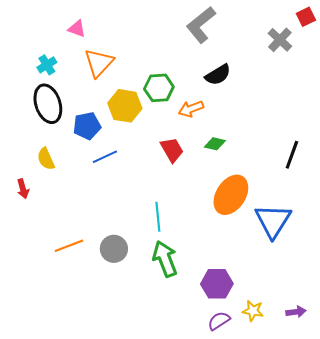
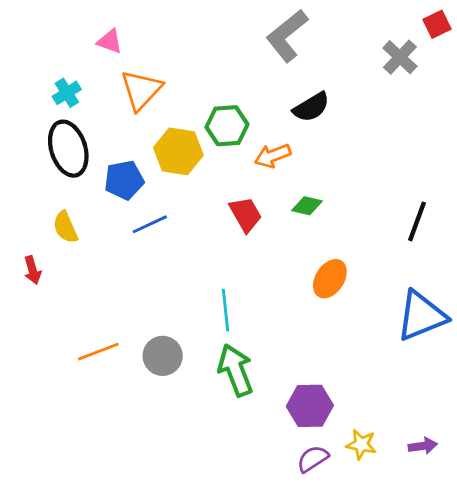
orange ellipse: (231, 195) -> (330, 279), size x0.7
blue triangle: (273, 221) -> (421, 316), moved, turned 36

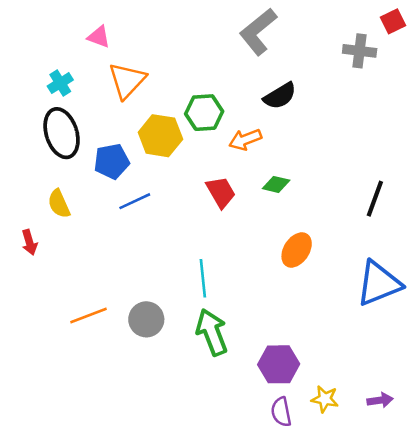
gray cross: (400, 57) -> (360, 51), turned -36
purple semicircle: (313, 459) -> (281, 412), turned -68

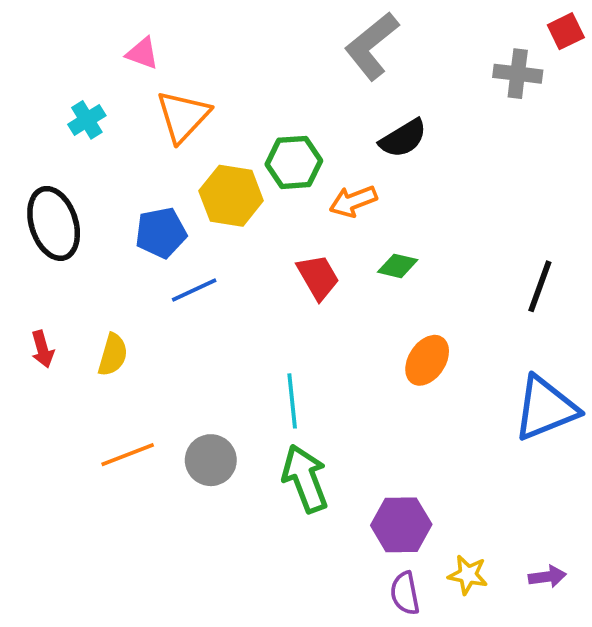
black ellipse: (62, 133) -> (54, 223), moved
yellow semicircle: (59, 204) -> (113, 355), moved, turned -140

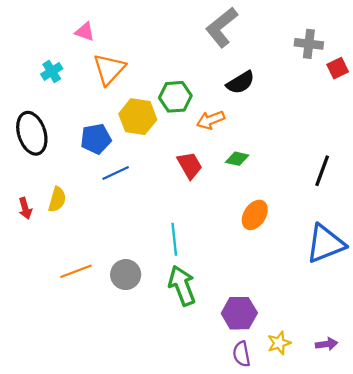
red square: (566, 31) -> (338, 68), moved
yellow semicircle: (113, 355) -> (57, 199), moved
yellow star: (468, 575) -> (279, 343), turned -30

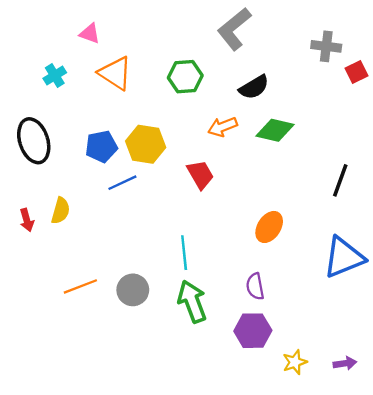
orange triangle: (109, 69) -> (115, 73), turned -40
green hexagon: (175, 97) -> (185, 77), moved
yellow hexagon: (138, 117) -> (146, 144), moved
green diamond: (237, 159) -> (275, 130), moved, size x1.5
purple semicircle: (242, 354) -> (255, 286), moved

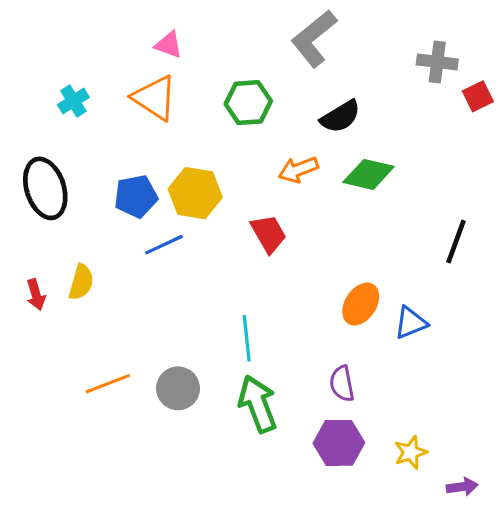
pink triangle: (90, 34) -> (169, 45), moved
blue triangle: (344, 257) -> (411, 323), moved, size x0.6
yellow star: (295, 362) -> (411, 452), moved

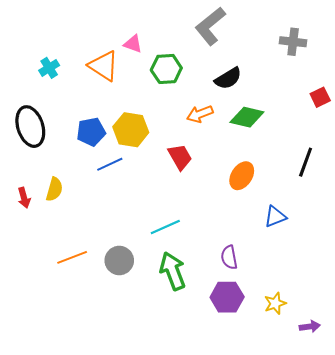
pink triangle: (169, 45) -> (133, 44), moved
red square: (478, 96) -> (320, 97), moved
orange ellipse: (361, 304) -> (242, 176), moved
cyan line: (247, 338) -> (165, 227), turned 72

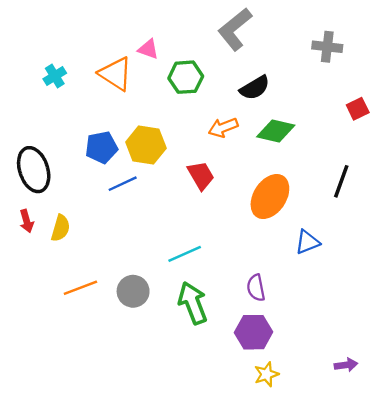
black ellipse: (30, 127) -> (34, 170), moved
orange ellipse: (242, 176) -> (270, 197), size x1.4
yellow semicircle: (54, 189) -> (61, 228), moved
yellow star: (275, 303) -> (266, 374), moved

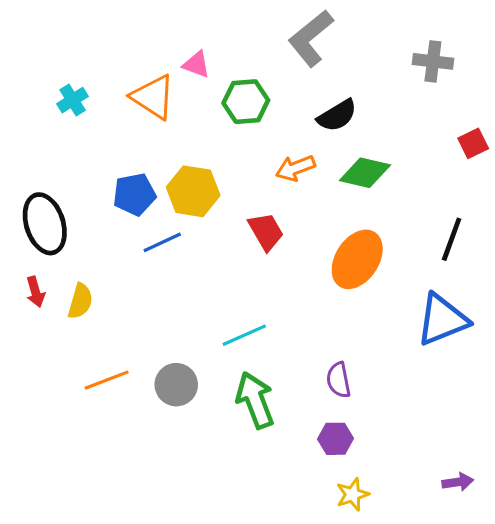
blue triangle: (307, 242) -> (442, 320), moved, size x1.6
purple hexagon: (254, 332) -> (336, 439), size x0.7

